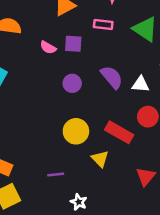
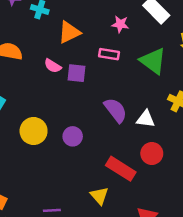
pink semicircle: (48, 47) -> (53, 66), moved
purple circle: (72, 83) -> (73, 136), moved
yellow circle: (76, 131) -> (34, 131), moved

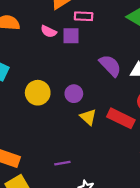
pink rectangle: (109, 54) -> (84, 16), moved
yellow triangle: (99, 196) -> (88, 117), moved

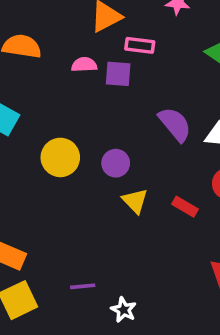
pink semicircle: (49, 31) -> (84, 65), turned 147
red rectangle: (121, 118) -> (185, 207), size x0.6
purple line: (62, 163) -> (83, 286), moved

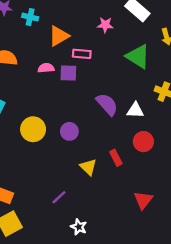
yellow triangle: (135, 201) -> (88, 167), moved
red rectangle: (185, 207) -> (116, 158), turned 35
purple line: (83, 286) -> (59, 197), moved, turned -35

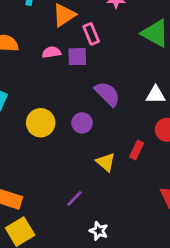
pink rectangle: (82, 54) -> (91, 34), turned 66
purple semicircle: (107, 104) -> (107, 94), moved
red rectangle: (116, 158) -> (137, 150), turned 56

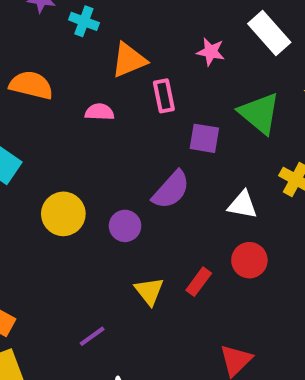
purple square: (77, 57) -> (204, 138), moved
purple semicircle: (107, 94) -> (171, 190), turned 76

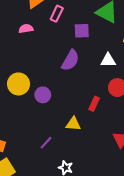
pink rectangle: (164, 96) -> (57, 14), turned 49
purple circle: (125, 226) -> (43, 95), moved
yellow triangle: (149, 291) -> (73, 124), moved, turned -35

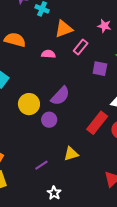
purple semicircle: (70, 60) -> (60, 96), moved
red rectangle: (94, 104) -> (97, 123), moved, size x1.6
yellow triangle: (73, 124) -> (71, 154), turned -35

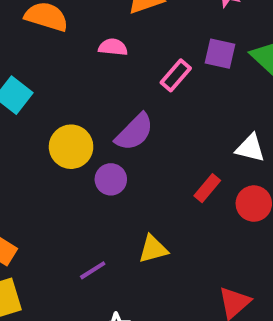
pink rectangle: (81, 47) -> (176, 75), moved
purple square: (100, 69) -> (220, 54), moved
red rectangle: (97, 123) -> (207, 188), size x0.6

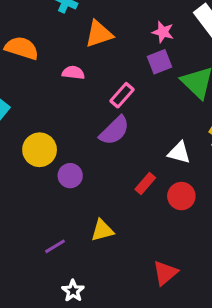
purple square: (220, 54) -> (159, 62), moved, turned -35
purple semicircle: (134, 132) -> (114, 131), moved

